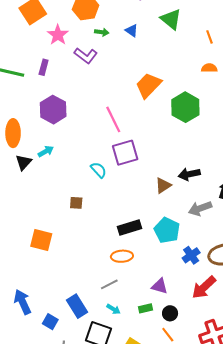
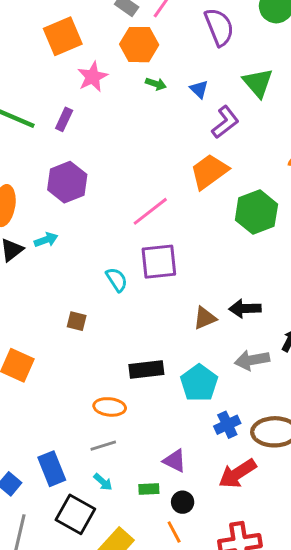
purple L-shape: (86, 56) -> (225, 122), moved, turned -85
pink line: (113, 119) -> (150, 211), turned 68
orange ellipse: (122, 256) -> (110, 407), moved

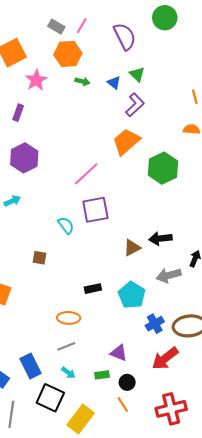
green triangle: (258, 83) -> (137, 74), moved, size x0.7
black rectangle: (146, 370) -> (93, 289), size x0.7

